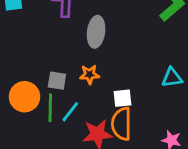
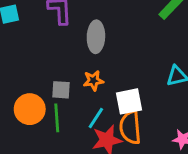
white square: (123, 98) -> (129, 101), size x1.4
cyan line: (70, 112) -> (96, 118), moved

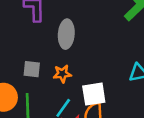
gray square: (61, 90) -> (32, 69), moved

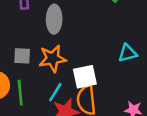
orange star: (62, 74) -> (52, 59), size x1.5

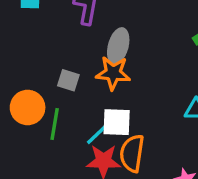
orange star: (52, 59) -> (113, 73), moved
white square: (85, 77) -> (117, 122), moved

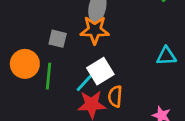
white square: (117, 122) -> (100, 71), turned -30
orange semicircle: (132, 153) -> (115, 96), size x0.7

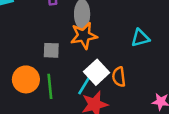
cyan triangle: (166, 56) -> (140, 38), moved
orange semicircle: (115, 96) -> (119, 77), moved

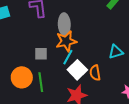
cyan triangle: (140, 38) -> (116, 52), moved
cyan line: (84, 85) -> (68, 57), moved

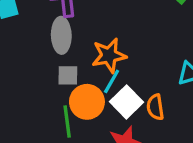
gray ellipse: (64, 24) -> (61, 35), moved
orange circle: (22, 77) -> (87, 102), moved

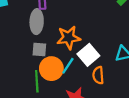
cyan line: (112, 81) -> (68, 66), moved
white square: (126, 102) -> (88, 55), moved

